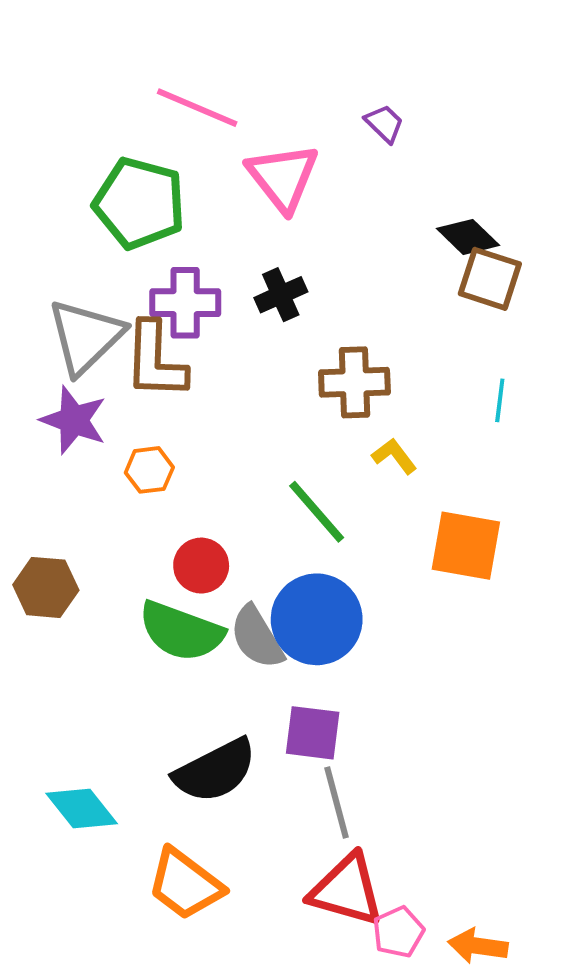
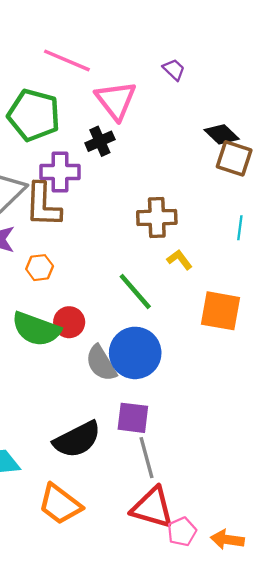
black cross: (281, 295) -> (100, 141), moved
green semicircle: (181, 631) -> (36, 329), moved

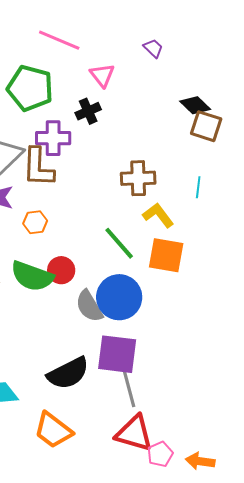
pink triangle: (116, 100) -> (102, 75), size x0.7
cyan line: (240, 228) -> (198, 187), moved
yellow L-shape: (180, 260) -> (158, 215), size x1.4
orange square: (221, 311) -> (166, 255), moved
purple square: (133, 418) -> (117, 354), size x1.4

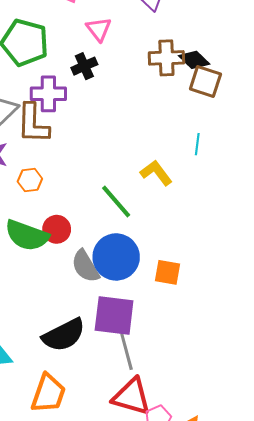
brown cross: (138, 178) -> (166, 58), moved
orange square: (166, 255) -> (167, 272), moved, size x0.7
orange trapezoid: (53, 430) -> (48, 393), turned -108

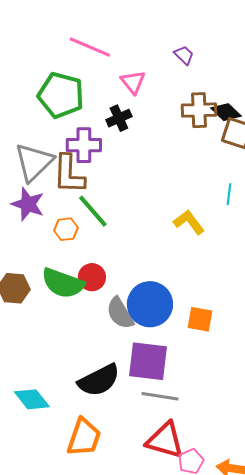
green line: (116, 202) -> (93, 211), moved
gray line: (126, 351) -> (160, 396), turned -66

